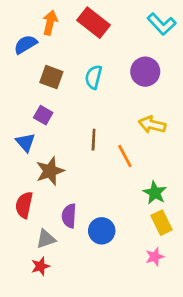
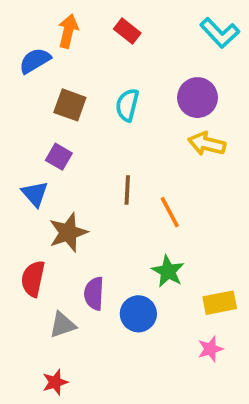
red rectangle: (94, 23) -> (127, 31), size x0.6
yellow arrow: (152, 125) -> (207, 144), moved
green star: (155, 193) -> (168, 271), moved
yellow rectangle: (162, 223) -> (220, 303), turned -75
red star: (40, 266) -> (55, 382), moved

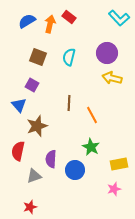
orange arrow: (68, 31) -> (50, 24), moved
blue semicircle: (35, 61) -> (27, 21), moved

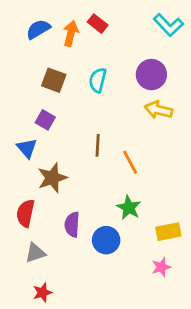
gray triangle: (34, 176) -> (35, 253), moved

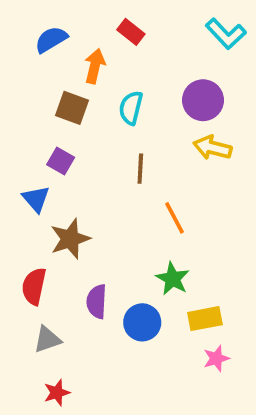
orange arrow: (71, 33) -> (95, 66), moved
brown line: (98, 145) -> (140, 169), moved
yellow rectangle: (168, 232) -> (205, 319), moved

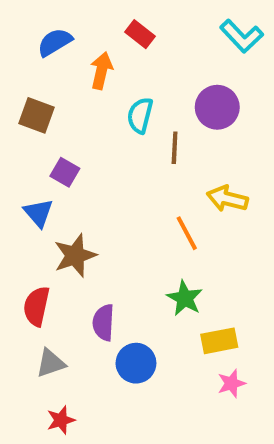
brown square: (72, 108) -> (36, 115), moved
yellow arrow: (212, 148) -> (227, 199), moved
brown line: (140, 169) -> (175, 148), moved
blue circle: (142, 322) -> (136, 363), moved

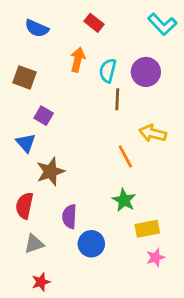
blue semicircle: (55, 42) -> (37, 28), turned -125
orange arrow: (101, 71) -> (78, 60), moved
cyan semicircle: (140, 115) -> (108, 71), moved

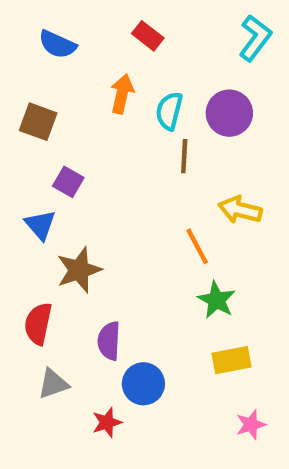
cyan L-shape: (162, 24) -> (255, 38), turned -100
green star: (124, 200) -> (216, 300), moved
pink star: (155, 257) -> (251, 425), moved
red star: (41, 282) -> (107, 422), moved

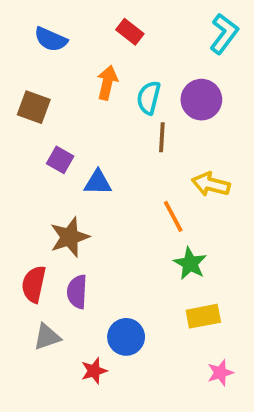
blue triangle: (40, 225) -> (98, 182), moved, turned -48
purple semicircle: (109, 341) -> (77, 292), moved

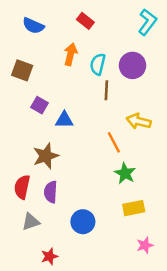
red star: (94, 371) -> (49, 256), moved

